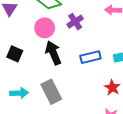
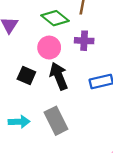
purple cross: (75, 22) -> (84, 41), turned 35
black square: (15, 54) -> (26, 75), moved

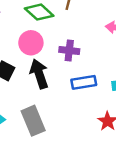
purple cross: (84, 41) -> (69, 51), moved

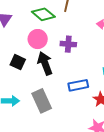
blue rectangle: (84, 82) -> (78, 85), moved

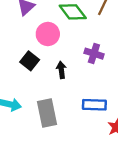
pink circle: (38, 39) -> (48, 34), moved
black arrow: (45, 63) -> (61, 70), size x0.6

